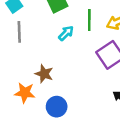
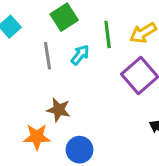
gray line: (19, 32) -> (48, 56), moved

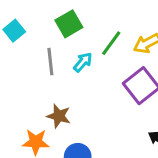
green line: (108, 34) -> (111, 43), turned 40

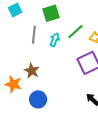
cyan arrow: (83, 62) -> (55, 40), turned -32

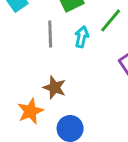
orange star: (13, 84) -> (30, 111), turned -30

